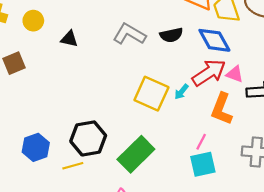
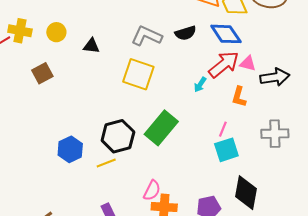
yellow square: (151, 94) -> (138, 74), moved
orange L-shape: (222, 109) -> (239, 97), size x0.7
green rectangle: (136, 154) -> (161, 128), moved

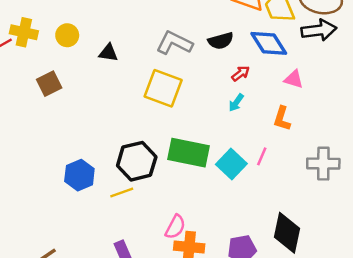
red arrow: (224, 64) -> (241, 74), moved, size x0.5
black arrow: (275, 77) -> (319, 30), moved
green rectangle: (161, 128) -> (188, 153), turned 60
cyan square: (226, 150) -> (231, 164), moved, turned -30

